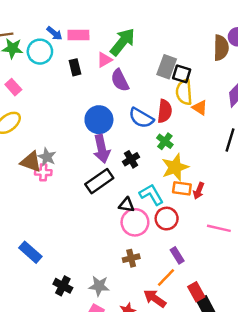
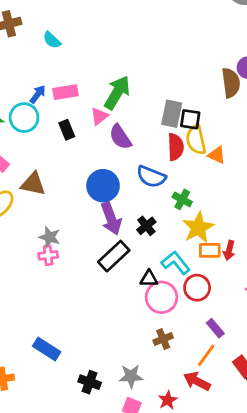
blue arrow: (54, 33) -> (38, 94), turned -84
red semicircle: (165, 111) -> (176, 147), moved
brown triangle: (31, 162) -> (33, 184), moved

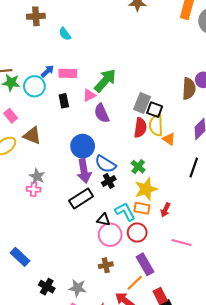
blue semicircle: (151, 177) -> (105, 164), moved
orange rectangle: (210, 250) -> (142, 208), moved
purple rectangle: (215, 328) -> (145, 264), size x1.5

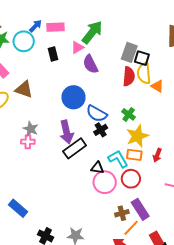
purple arrow: (84, 171) -> (66, 132), moved
brown cross: (106, 265) -> (122, 213), moved

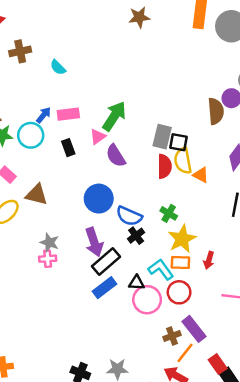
blue rectangle: (18, 208) -> (104, 288), moved, turned -72

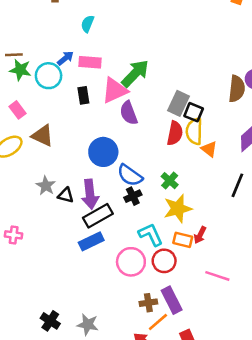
cyan semicircle: (58, 67) -> (87, 24), moved, turned 56
pink triangle: (98, 137) -> (115, 90), size x1.6
pink cross: (48, 259) -> (14, 235), moved
orange rectangle: (180, 263) -> (183, 240), moved
black triangle: (137, 283) -> (66, 195), moved

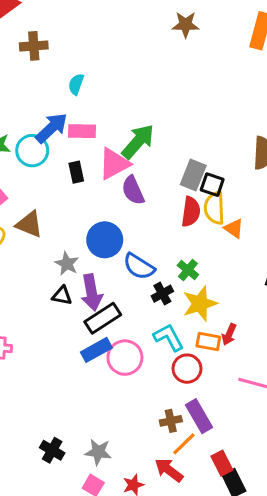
blue arrow: (65, 58) -> (52, 128), size x1.6
gray star: (46, 186) -> (67, 264), moved
black cross: (133, 196) -> (162, 294), moved
pink circle: (131, 262) -> (125, 358), moved

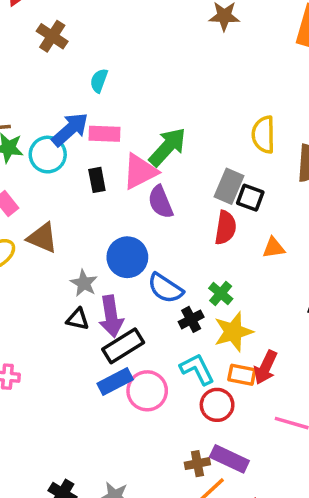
brown cross: (34, 46) -> (52, 36), turned 36
yellow semicircle: (214, 208) -> (263, 135), moved
orange triangle: (234, 229) -> (274, 248), turned -45
red arrow: (229, 334) -> (265, 367), size x1.4
purple rectangle: (199, 416) -> (229, 459), turned -36

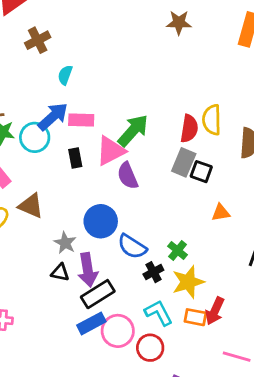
brown cross: (52, 36) -> (38, 40), turned 30
cyan semicircle: (99, 81) -> (65, 75), moved
red semicircle: (225, 228) -> (189, 129), moved
red circle: (217, 405) -> (150, 348), moved

